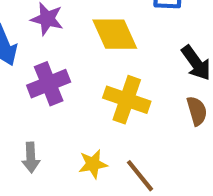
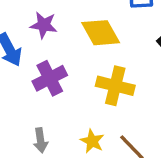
yellow star: (93, 164) -> (92, 141), turned -30

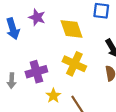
purple cross: (50, 78) -> (36, 72), moved
gray arrow: (41, 140) -> (12, 81), moved

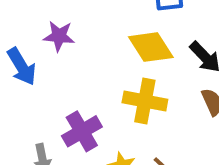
yellow diamond: (72, 29) -> (151, 47), moved

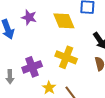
yellow diamond: (151, 47) -> (64, 21), moved

